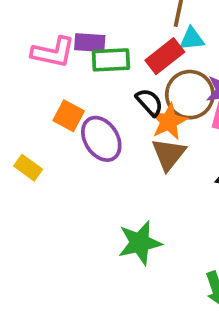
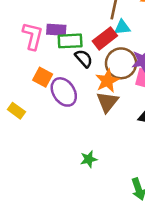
pink L-shape: (53, 52) -> (33, 36), turned -88
black semicircle: (149, 102) -> (84, 58), moved
green star: (140, 243) -> (89, 159), size x0.6

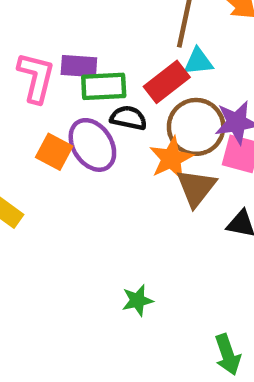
black semicircle: (84, 58) -> (128, 118), turned -36
purple ellipse: (64, 92) -> (92, 145), moved
brown triangle: (107, 102) -> (196, 188), moved

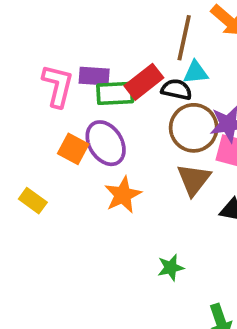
red rectangle: (167, 82) -> (144, 82), moved
black semicircle: (128, 118) -> (176, 90), moved
orange star: (171, 158) -> (123, 195), moved
green star: (137, 300) -> (171, 268), moved

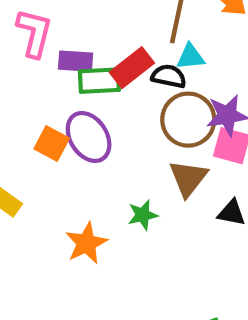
pink L-shape: (58, 86) -> (34, 33), moved
orange star: (123, 195) -> (86, 243), moved
green star: (171, 268) -> (143, 215), moved

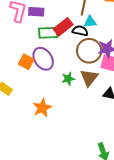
purple rectangle: (76, 61) -> (36, 12), moved
green star: (143, 215) -> (68, 79), moved

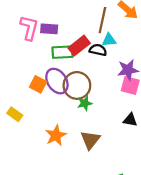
brown circle: (89, 51) -> (77, 85), moved
brown triangle: (89, 78) -> (90, 140), moved

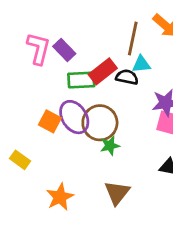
purple rectangle: (49, 29) -> (64, 50), turned 42
orange star: (56, 135) -> (60, 197), moved

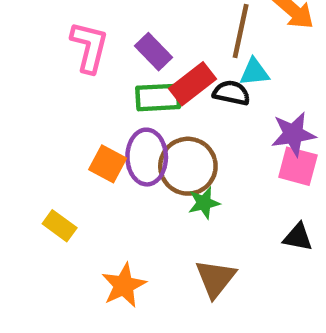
purple rectangle: (64, 50) -> (154, 52), moved
purple ellipse: (74, 117) -> (147, 157), turned 32

